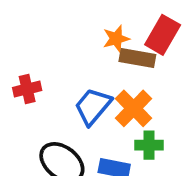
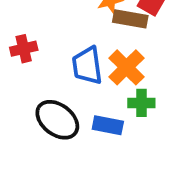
blue trapezoid: (93, 106) -> (87, 66), turned -48

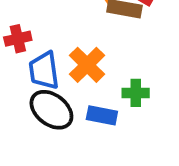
blue trapezoid: (87, 66) -> (44, 70), moved
orange cross: (126, 67) -> (87, 65), moved

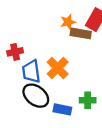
green cross: (136, 93) -> (88, 100), moved
blue rectangle: (102, 115) -> (62, 109), moved

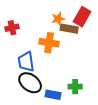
red cross: (15, 52) -> (12, 28), moved
orange cross: (58, 68) -> (49, 43), moved, turned -36

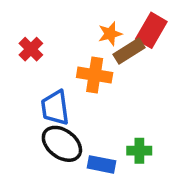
red cross: (12, 28) -> (31, 49), turned -32
brown rectangle: (69, 29) -> (129, 51), turned -42

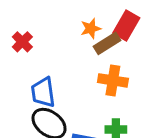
orange cross: (95, 75) -> (113, 80), moved

